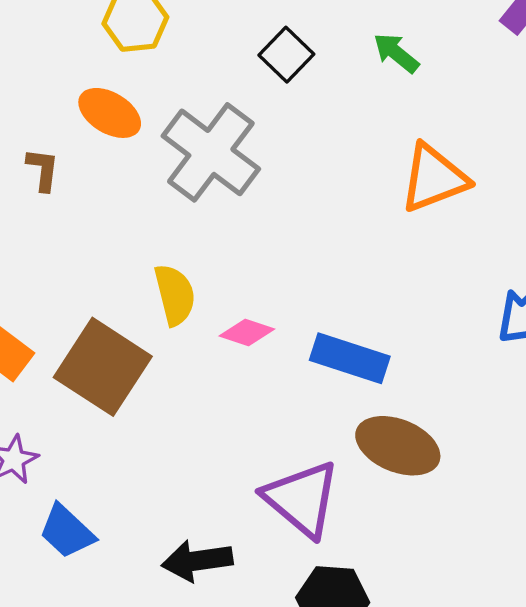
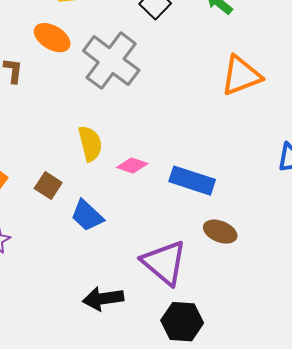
brown square: (103, 367) -> (48, 186), size x0.5
brown ellipse: (398, 446) -> (220, 232), size x0.7
blue trapezoid: (67, 531) -> (87, 216), moved

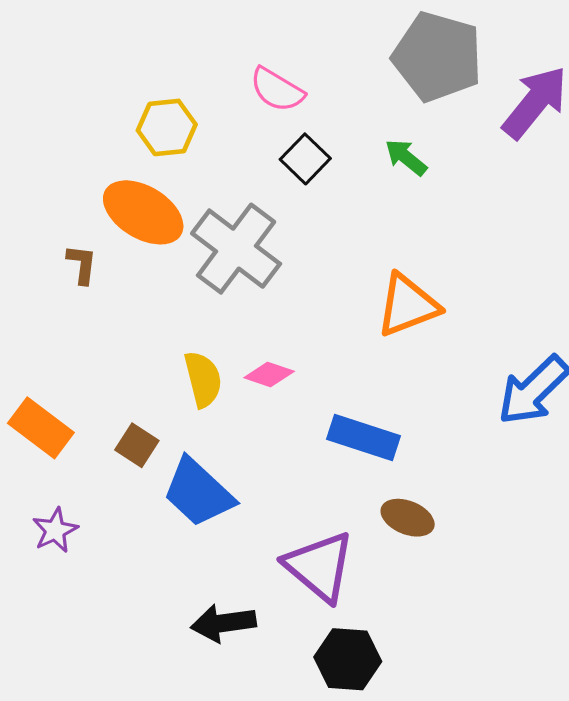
orange ellipse: (52, 38) -> (143, 212), size x1.4
orange triangle: (241, 76) -> (408, 305), moved
pink diamond: (132, 166) -> (269, 374), moved
blue trapezoid: (87, 216) -> (198, 493), size x1.4

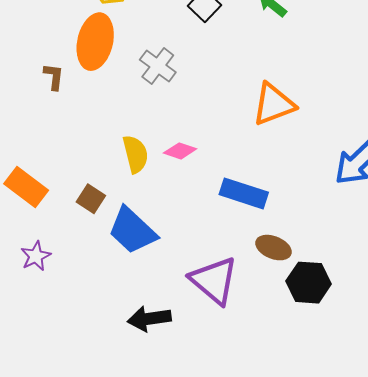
orange ellipse: (143, 212) -> (95, 42), turned 72
gray cross: (236, 249) -> (158, 66), size x0.6
black hexagon: (348, 659) -> (309, 283), moved

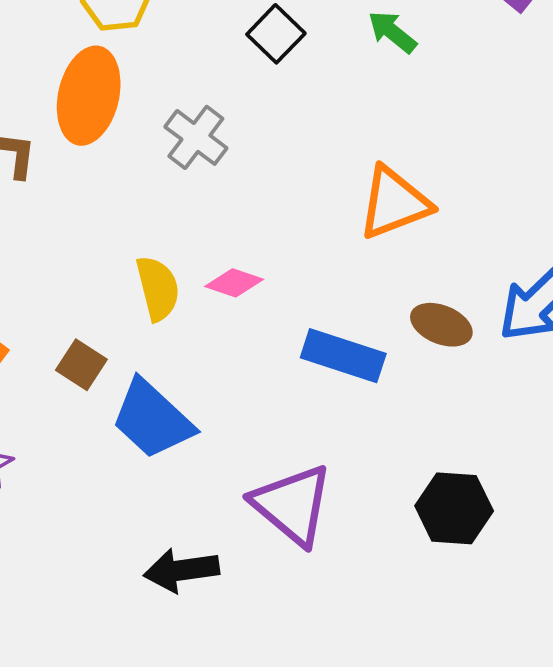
brown ellipse: (274, 248) -> (441, 325), moved

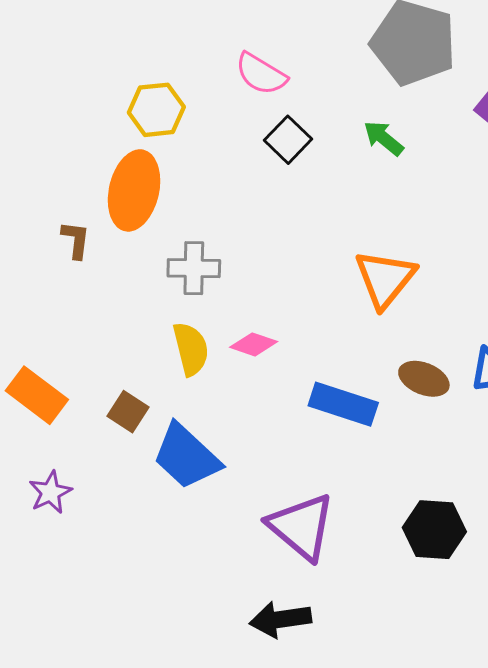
gray cross: (196, 137) -> (194, 268), moved, turned -36
orange triangle: (394, 203) -> (385, 279), turned -30
black arrow: (181, 570) -> (280, 619), moved

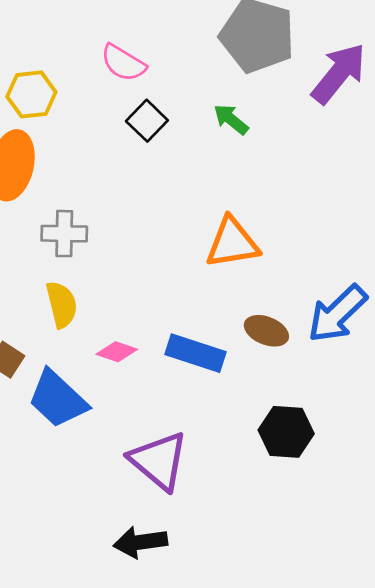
orange triangle: (385, 279) -> (232, 243), turned 42
pink diamond: (254, 344) -> (117, 352), moved
black hexagon: (434, 530) -> (286, 432), moved

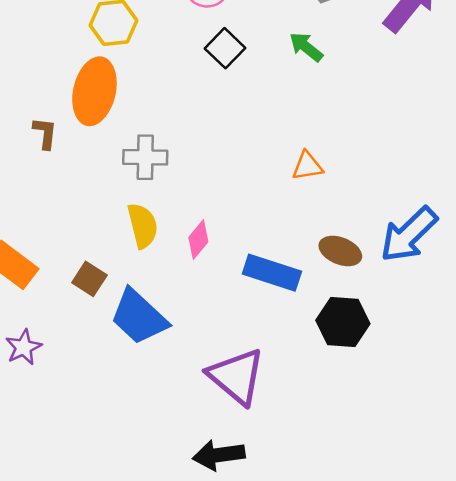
orange triangle: (232, 243) -> (307, 166), size x0.6
pink diamond: (117, 352) -> (198, 240), moved, turned -69
black hexagon: (286, 432) -> (343, 322), moved

